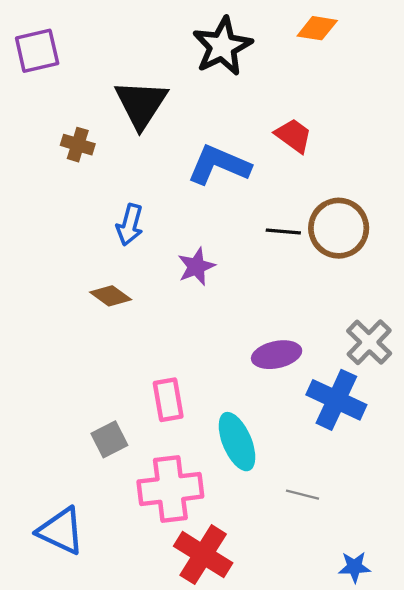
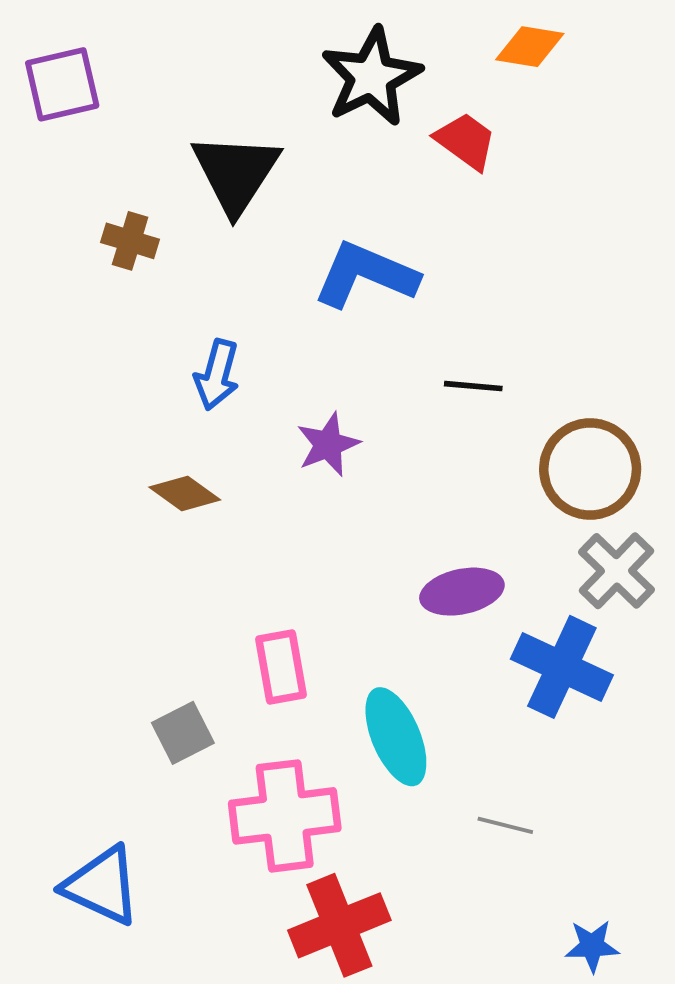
red trapezoid: (293, 136) -> (466, 141), moved
brown circle: (339, 228) -> (590, 469), moved
red cross: (203, 555) -> (339, 925), turned 36

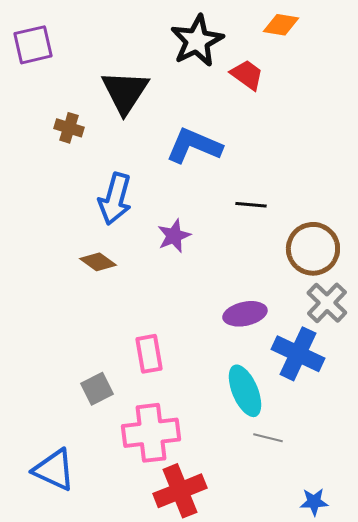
blue arrow: (217, 375) -> (115, 199), size x1.4
cyan ellipse: (396, 737) -> (245, 391), moved

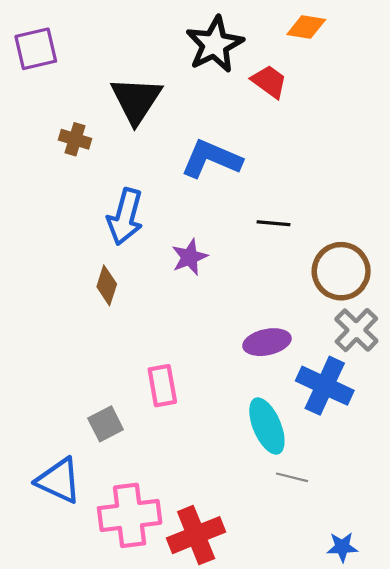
brown diamond: (98, 262) -> (107, 285), turned 72
pink cross: (151, 433) -> (130, 515), moved
blue triangle: (54, 470) -> (59, 481), moved

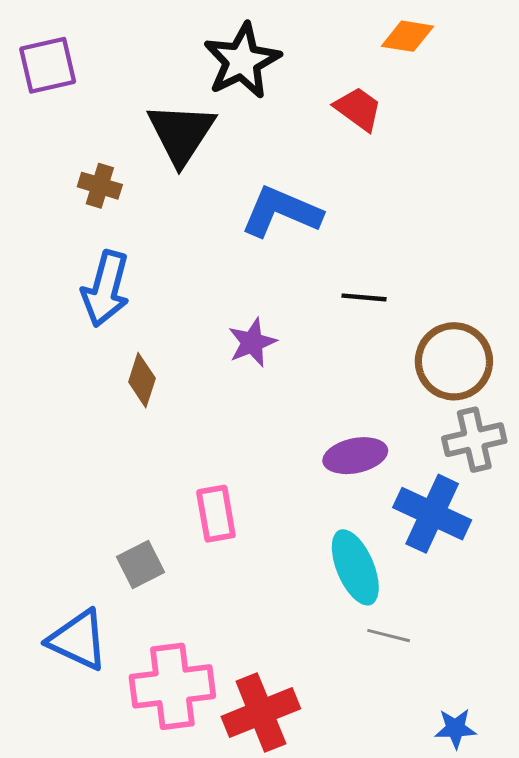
black star: (215, 44) -> (242, 61), moved
blue arrow: (125, 217) -> (106, 289), moved
gray cross: (356, 330) -> (474, 440), turned 33

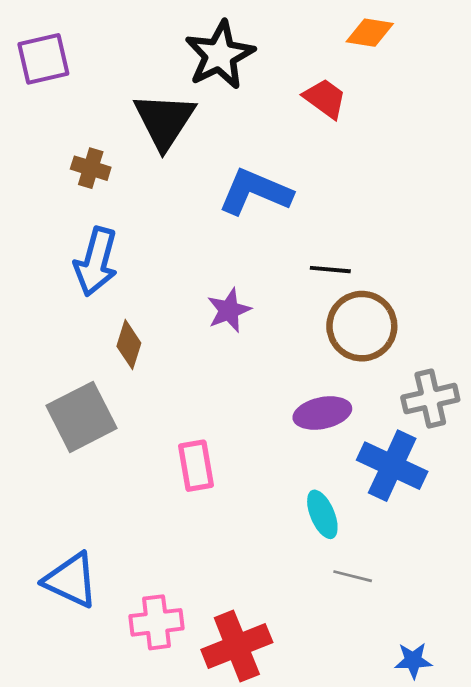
brown circle: (454, 361) -> (362, 326), moved
gray square: (140, 564) -> (81, 417), moved, size x1.6
cyan ellipse: (355, 567) -> (322, 514), size x0.7
pink cross: (172, 686) -> (157, 622), size x0.7

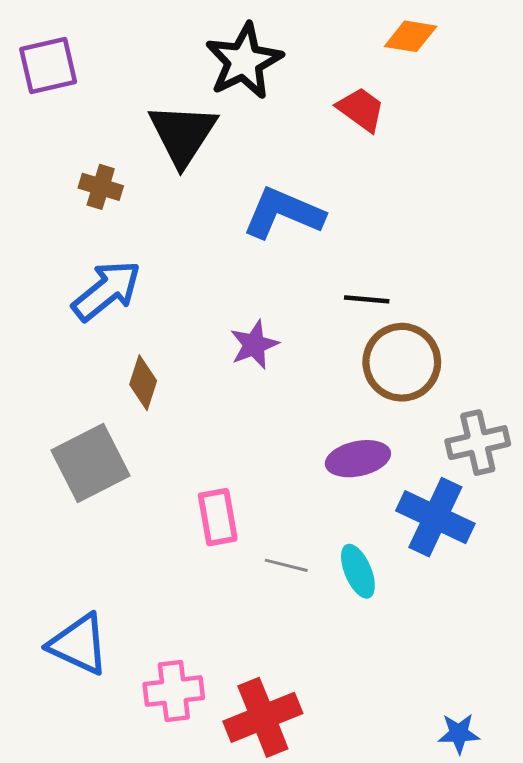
blue arrow: (96, 262) -> (107, 291), turned -144
gray line: (353, 576) -> (286, 565), moved

